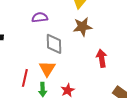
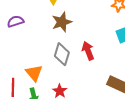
gray diamond: (54, 44) -> (62, 54), moved, turned 30

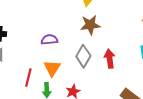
purple semicircle: (15, 21) -> (49, 40), moved

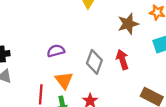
brown star: (90, 25) -> (128, 24), moved

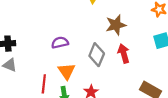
brown star: (128, 24) -> (116, 25), moved

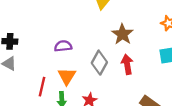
brown star: (116, 25) -> (122, 34), turned -30

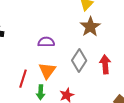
brown star: (122, 34) -> (90, 27), moved

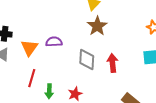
gray diamond: (79, 60) -> (87, 59), turned -30
orange triangle: (47, 71) -> (29, 48), moved

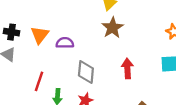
orange triangle: (29, 48) -> (40, 35), moved
gray diamond: (87, 59) -> (86, 72), moved

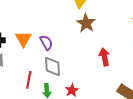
purple semicircle: (65, 43) -> (46, 43), turned 70
gray diamond: (86, 72) -> (53, 67), moved

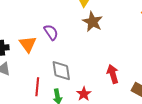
purple semicircle: (46, 43) -> (51, 32), moved
red arrow: (104, 57) -> (113, 74), moved

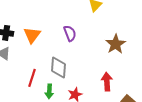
brown star: (93, 22) -> (116, 44), moved
purple semicircle: (51, 32) -> (70, 33), moved

